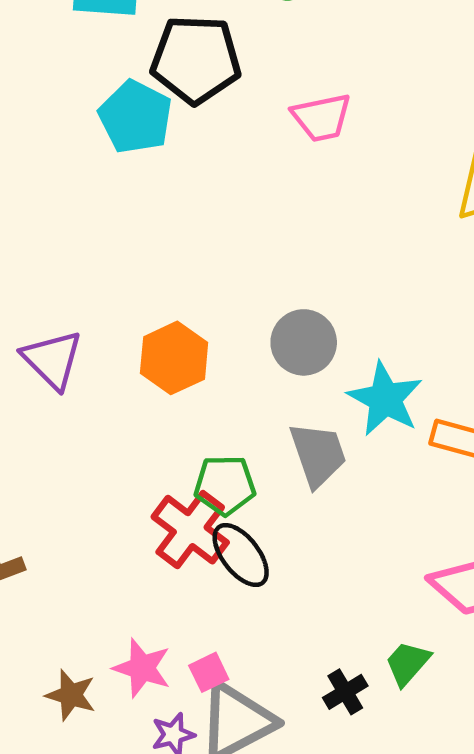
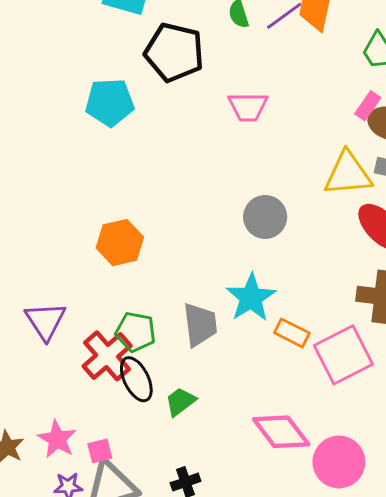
cyan pentagon: (135, 117) -> (110, 102), moved, turned 30
gray circle: (304, 342) -> (265, 217), moved
purple triangle: (52, 360) -> (45, 321), moved
green trapezoid: (408, 663) -> (180, 402), moved

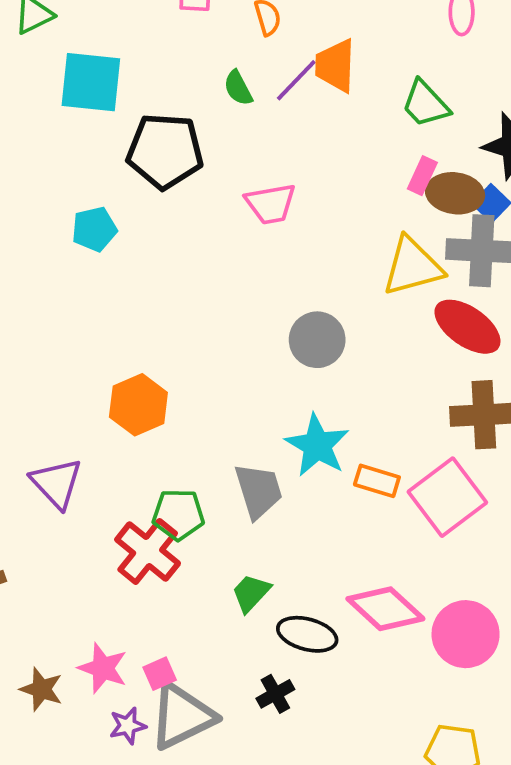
cyan pentagon: (110, 102) -> (94, 229), size x0.7
purple triangle: (45, 321) -> (56, 483), moved
black ellipse: (136, 379) -> (307, 634), moved, turned -39

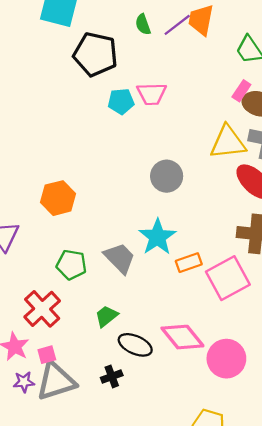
cyan pentagon: (94, 229) -> (121, 101), moved
orange rectangle: (377, 481) -> (189, 263), turned -45
gray trapezoid: (259, 491) -> (120, 258), turned -36
red cross: (148, 551) -> (42, 309), moved

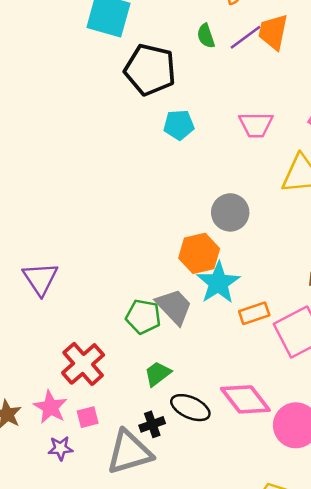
pink trapezoid: (152, 94) -> (256, 125), moved
orange hexagon: (58, 198) -> (199, 253), moved
green pentagon: (71, 265) -> (143, 317), moved
black cross: (112, 376) -> (152, 424), moved
gray triangle: (56, 381) -> (129, 452), moved

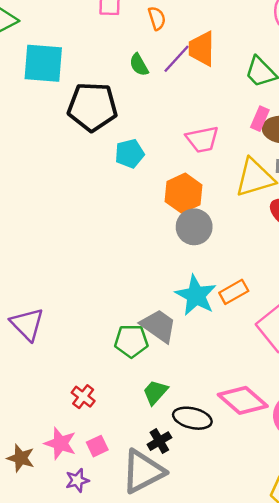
orange hexagon: (199, 253) -> (184, 193), moved
orange rectangle: (254, 313) -> (234, 292), moved
red cross: (83, 364) -> (83, 397), size x0.6

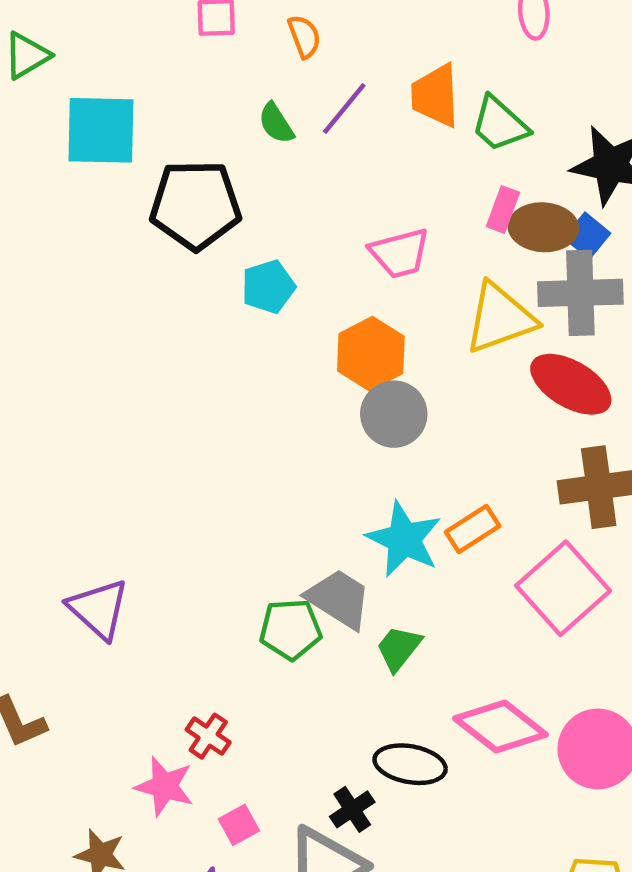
orange trapezoid: (202, 49) -> (435, 96), moved
green trapezoid: (155, 392) -> (399, 648), moved
pink star: (60, 443) -> (164, 786), moved

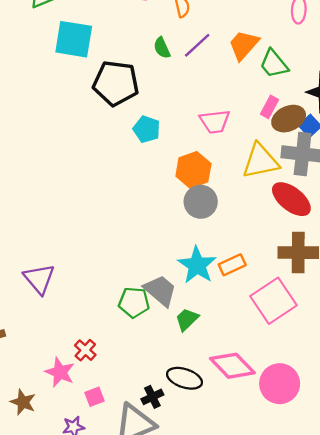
orange trapezoid: (435, 96) -> (244, 45), turned 36
brown ellipse: (543, 227) -> (289, 119), turned -36
cyan pentagon: (268, 287) -> (147, 129), turned 30

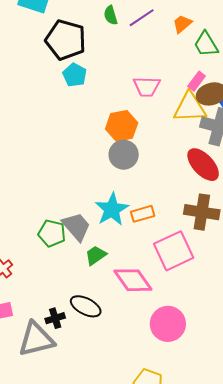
orange trapezoid: (244, 45) -> (182, 24), size x0.7
cyan pentagon: (147, 129) -> (75, 75), moved
yellow triangle: (260, 161) -> (190, 107), moved
pink diamond: (232, 366) -> (133, 280), moved

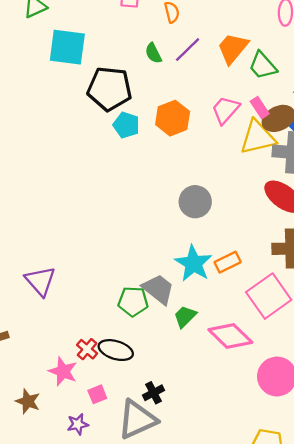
orange trapezoid: (182, 24) -> (233, 48), size x1.5
pink rectangle: (196, 81) -> (260, 108), turned -60
pink trapezoid: (147, 87) -> (225, 110), moved, turned 140
orange hexagon: (122, 126) -> (173, 118), moved
black ellipse: (86, 306) -> (116, 350), moved

